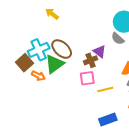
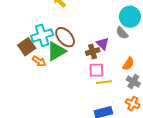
pink square: (87, 78) -> (96, 70), moved

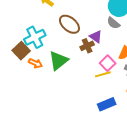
brown ellipse: (65, 37) -> (69, 24), moved
green triangle: (56, 51) -> (58, 61), moved
pink square: (96, 70) -> (108, 63), moved, turned -35

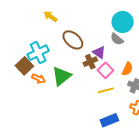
pink square: (108, 63) -> (105, 70), moved

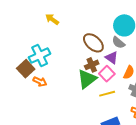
brown ellipse: (73, 40) -> (93, 43), moved
purple triangle: (99, 52) -> (112, 58), moved
green triangle: (62, 76) -> (87, 79), moved

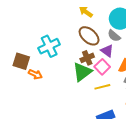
yellow arrow: (52, 19) -> (86, 12), moved
cyan cross: (40, 56) -> (49, 46), moved
brown square: (26, 69) -> (21, 61), turned -30

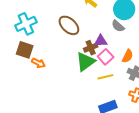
brown ellipse: (89, 36) -> (69, 25), moved
cyan cross: (49, 46) -> (26, 24), moved
purple triangle: (107, 51) -> (101, 41), moved, turned -40

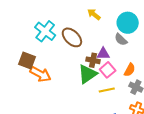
cyan cross: (26, 24) -> (45, 31), moved, turned -30
brown cross: (91, 48) -> (93, 60), turned 32
orange arrow: (38, 63) -> (40, 74), size x1.5

